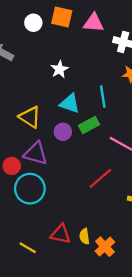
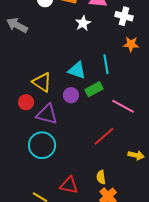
white star: (59, 69) -> (83, 23), moved
red circle: (12, 166) -> (26, 102), moved
yellow semicircle: (84, 236) -> (101, 177), moved

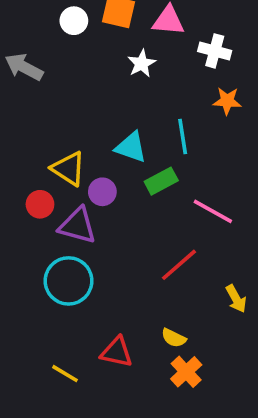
purple circle: (71, 95) -> (102, 192), moved
yellow arrow: (136, 155) -> (236, 299), turned 49
yellow semicircle: (101, 177) -> (174, 338), turned -56

